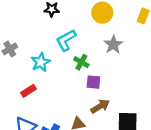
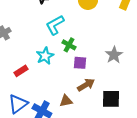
gray star: (113, 45) -> (114, 55), moved
cyan star: (41, 62) -> (45, 56), moved

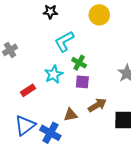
purple square: (80, 63) -> (82, 82), moved
brown triangle: (66, 101) -> (71, 115), moved

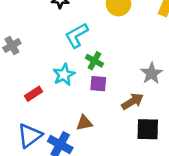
brown arrow: (97, 105) -> (133, 101), moved

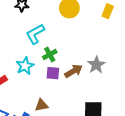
green cross: (94, 61) -> (50, 55), turned 32
brown arrow: (133, 101) -> (74, 71), moved

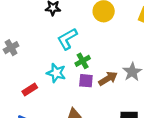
cyan star: (25, 66) -> (56, 73), turned -30

